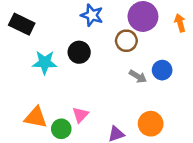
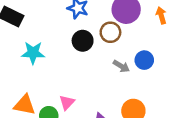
black circle: (79, 52) -> (83, 41), moved

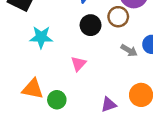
pink triangle: (67, 102) -> (78, 64), moved

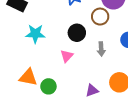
black circle: (91, 25) -> (77, 33), moved
gray arrow: (129, 50) -> (101, 49), moved, turned 56

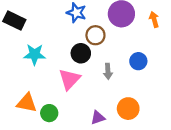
brown circle: (100, 17) -> (95, 35), moved
pink triangle: (67, 56) -> (70, 79), size x1.5

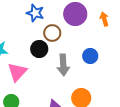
gray arrow: (108, 71) -> (63, 65), size x1.5
pink triangle: (70, 79) -> (17, 72), moved

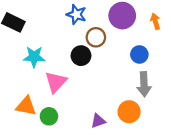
blue circle: (90, 56) -> (139, 54), moved
gray arrow: (63, 65) -> (144, 84), moved

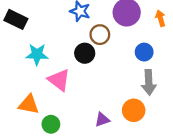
pink triangle: (56, 82) -> (59, 80), turned -35
green circle: (49, 116) -> (51, 124), moved

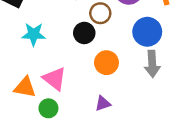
blue circle: (144, 52) -> (147, 32), size x1.5
pink triangle: (59, 80) -> (55, 79), moved
orange circle: (134, 110) -> (106, 63), moved

